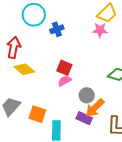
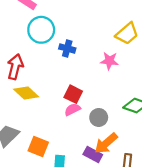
blue cross: (57, 29) -> (67, 48), turned 32
pink star: (100, 30) -> (109, 61), moved
gray circle: (87, 95) -> (99, 117), moved

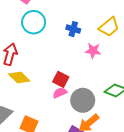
blue cross: (67, 48) -> (73, 29), moved
gray circle: (99, 117) -> (83, 100), size x1.5

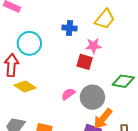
cyan circle: (34, 22) -> (29, 43), moved
red square: (61, 79) -> (85, 62), moved

